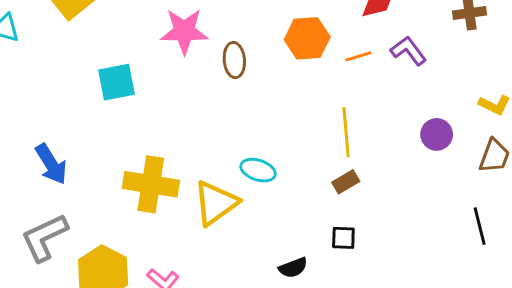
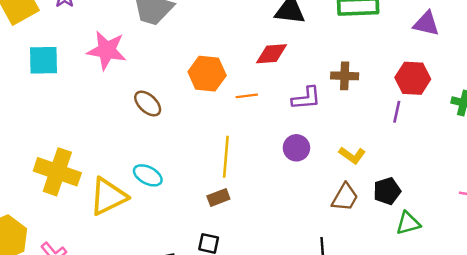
purple L-shape: (408, 51) -> (306, 98), moved, turned 112
brown ellipse: (234, 60) -> (148, 103), moved, turned -52
cyan square: (116, 82) -> (43, 60), moved
purple circle: (437, 134) -> (296, 148), moved

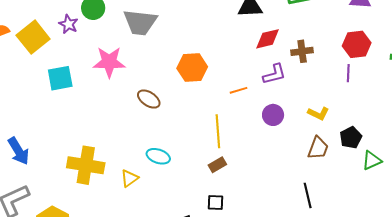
red diamond: (271, 54) -> (268, 39), moved
orange line: (247, 96) -> (239, 90), moved
yellow triangle: (108, 196) -> (129, 178), size x0.6

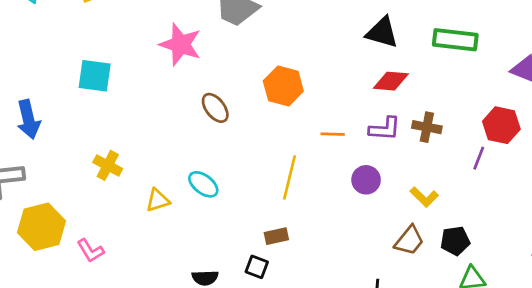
brown cross: (302, 51) -> (427, 127), moved
cyan square: (60, 78) -> (95, 76), moved
yellow cross: (86, 165) -> (108, 165), size x0.6
brown rectangle: (217, 165) -> (276, 236), moved

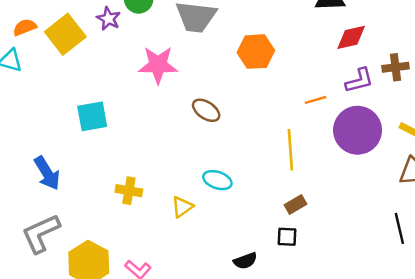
orange hexagon: (283, 86) -> (256, 52), moved
purple circle: (366, 180) -> (358, 130), size x1.8

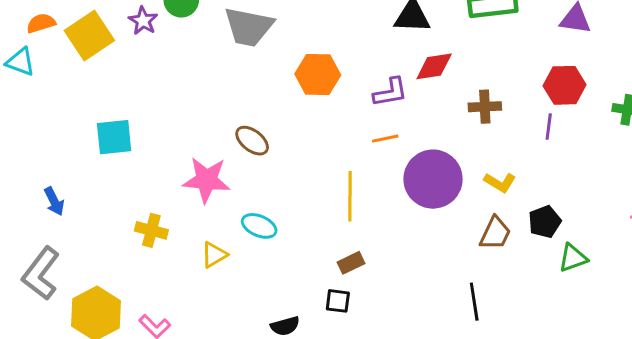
pink star: (158, 65) -> (206, 180), moved
purple L-shape: (359, 81) -> (390, 92), moved
blue arrow: (47, 173) -> (54, 201), size x0.7
gray L-shape: (41, 233) -> (41, 273), turned -33

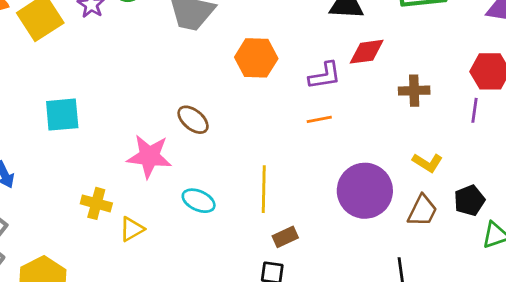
purple circle: (433, 179) -> (365, 191), moved
yellow line: (350, 196) -> (264, 189), moved
yellow triangle: (214, 255) -> (132, 229), moved

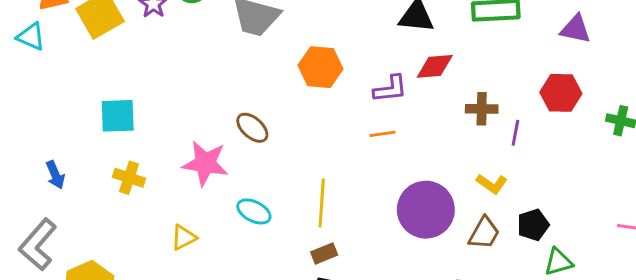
purple line: (474, 110) -> (515, 133), moved
yellow cross: (96, 203) -> (129, 178), moved
brown rectangle: (285, 237) -> (324, 253), moved

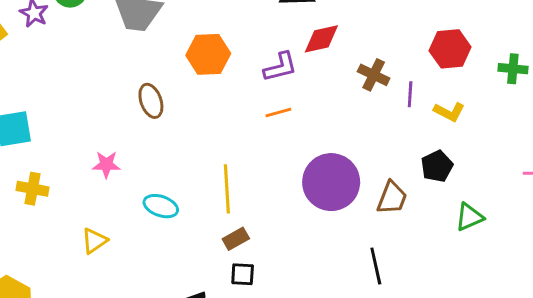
brown cross: (482, 109) -> (374, 75), turned 32
brown ellipse: (252, 128) -> (151, 101), moved, turned 36
pink star: (205, 163) -> (106, 165), size x0.6
yellow L-shape: (492, 184) -> (449, 112), moved
black pentagon: (533, 225) -> (437, 166), moved

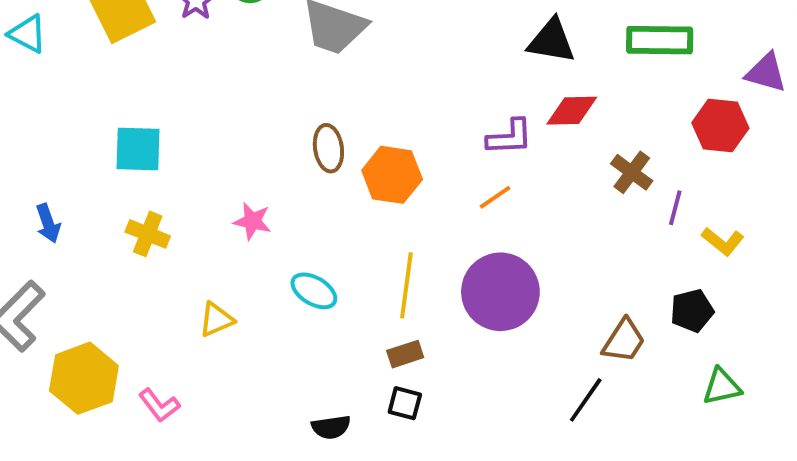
red hexagon: (450, 49) -> (720, 125), moved
orange hexagon: (208, 54) -> (392, 175), moved
orange line: (278, 113) -> (495, 197), turned -30
purple circle: (331, 182) -> (500, 292), moved
black line: (376, 266) -> (586, 400), moved, turned 36

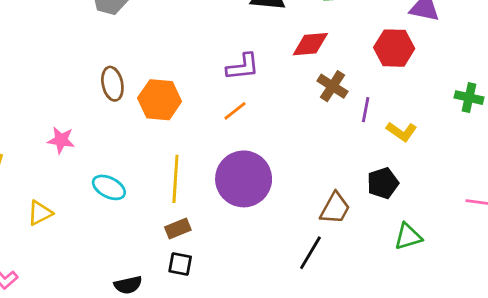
red diamond: (572, 111) -> (310, 44), moved

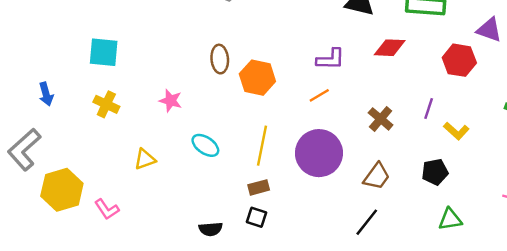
brown cross: (332, 86) -> (381, 119), moved
brown trapezoid: (335, 208) -> (377, 176), moved

